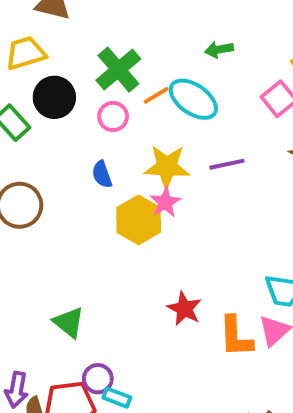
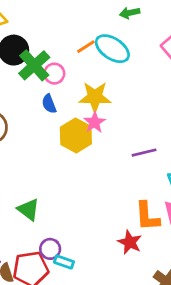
green cross: (118, 70) -> (34, 65), moved
pink circle: (113, 116) -> (54, 74), moved
purple line: (227, 164) -> (144, 153), moved
red star: (184, 309) -> (130, 242), moved

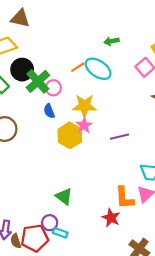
purple line: (144, 153) -> (119, 137), moved
green triangle: (28, 210) -> (64, 196), moved

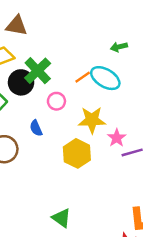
green cross: (38, 81) -> (38, 71), moved
blue semicircle: (49, 111) -> (36, 128), moved
pink star: (84, 125) -> (117, 138), moved
green triangle: (64, 196) -> (61, 218), moved

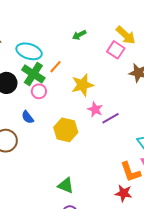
green cross: (38, 71) -> (33, 74), moved
cyan ellipse: (105, 78) -> (29, 51), moved
yellow star: (92, 120) -> (82, 85), moved

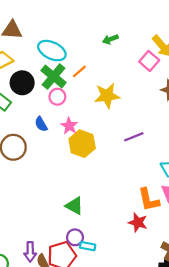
pink star: (95, 109) -> (69, 126), moved

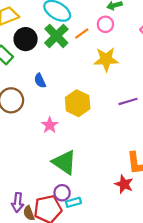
pink circle: (57, 97) -> (105, 24), moved
pink star: (69, 126) -> (50, 125), moved
green triangle: (74, 206) -> (64, 162), size x1.4
cyan rectangle: (88, 246) -> (73, 202), turned -32

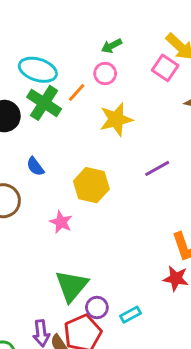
green triangle: (64, 162) -> (72, 286), moved, turned 48
cyan rectangle: (73, 202) -> (131, 315), moved

